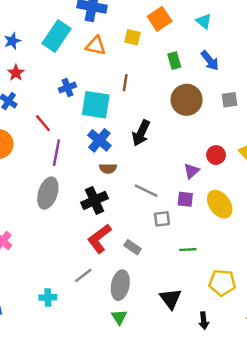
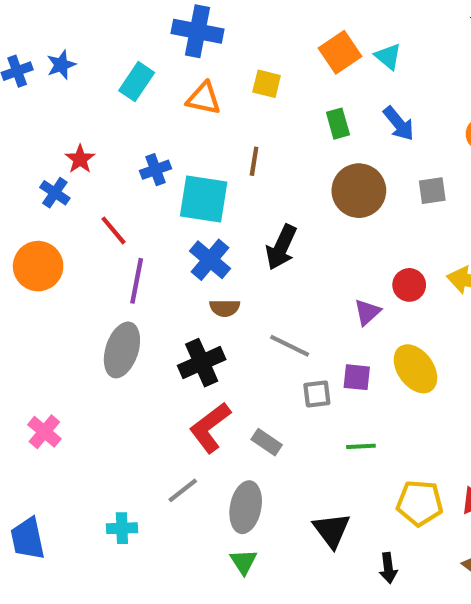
orange square: (160, 19) -> (340, 52), moved
cyan rectangle: (56, 36) -> (137, 82), size x0.7
blue star: (12, 41) -> (61, 65), moved
red star: (16, 73) -> (80, 159), moved
purple square: (185, 199) -> (357, 377), moved

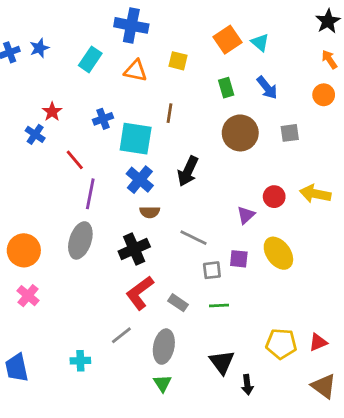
orange circle: (38, 266) -> (24, 250), moved
green line: (361, 446) -> (219, 306), moved
black arrow: (388, 568) -> (247, 385), moved

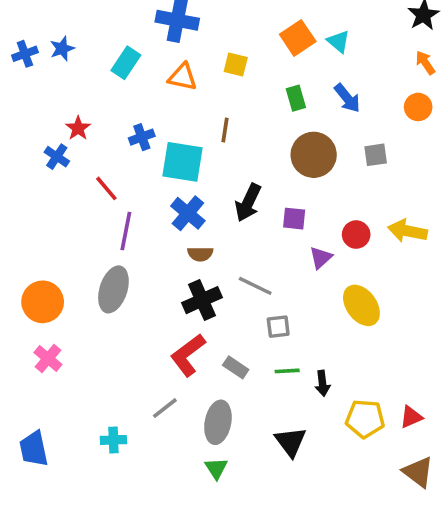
black cross: (134, 249) -> (202, 300), moved
purple square: (239, 259) -> (294, 219), moved
black arrow: (247, 385) -> (322, 383), moved

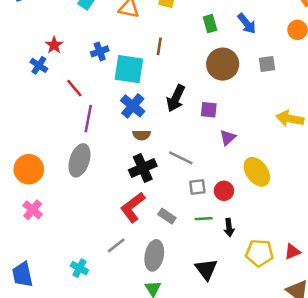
red circle: (356, 235) -> (224, 191), moved
cyan cross: (113, 440) -> (79, 268), turned 30

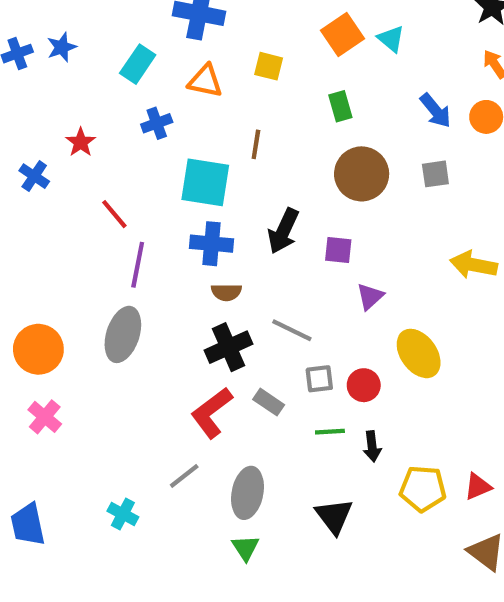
blue arrow: (247, 24) -> (435, 111), moved
blue cross: (100, 51) -> (157, 123), moved
blue cross: (39, 65) -> (34, 176), moved
blue cross: (133, 106) -> (212, 244), turned -35
gray rectangle: (167, 216) -> (269, 402), moved

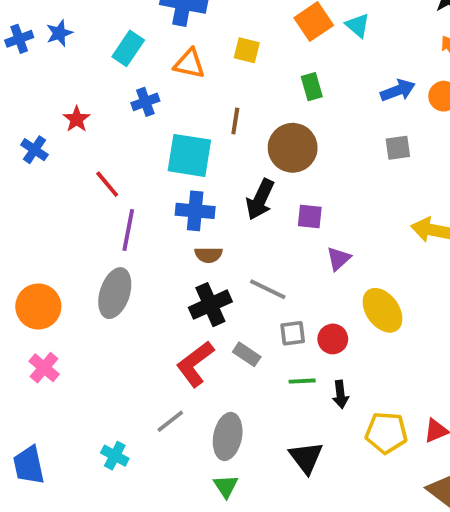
blue arrow: (435, 111) -> (398, 90), turned -72
brown circle: (362, 174) -> (293, 148), moved

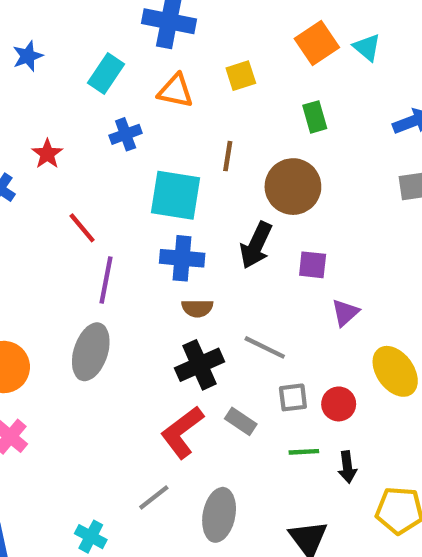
yellow square: (247, 50) -> (241, 76), turned -32

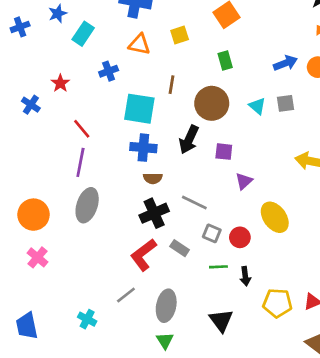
cyan triangle: (367, 47) -> (257, 106), moved
blue star: (28, 56) -> (58, 14), moved
cyan rectangle: (106, 73) -> (83, 34), moved
purple line: (106, 280) -> (80, 162), moved
gray square: (293, 397) -> (212, 233), turned 30

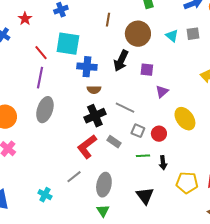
cyan square: (139, 109) -> (68, 44), moved

